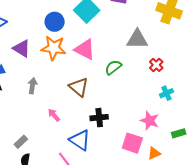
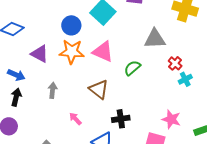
cyan cross: (166, 93) -> (185, 79), moved

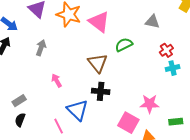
gray triangle: (155, 39) -> (152, 22), size x0.7
brown triangle: (99, 89) -> (98, 63), moved
pink star: (171, 119) -> (150, 104), turned -30

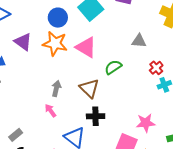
gray arrow: (41, 48) -> (56, 89), moved

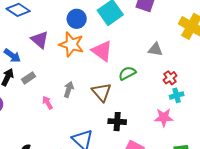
pink arrow: (50, 111) -> (48, 103), moved
black cross: (96, 116) -> (117, 122), moved
pink star: (146, 123) -> (164, 117), moved
gray rectangle: (16, 135) -> (29, 78), moved

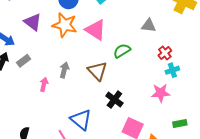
pink arrow: (48, 103) -> (44, 84), turned 48
black cross: (117, 122) -> (114, 100), turned 36

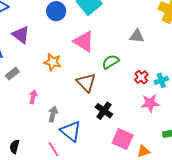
orange star: (65, 25) -> (53, 62), moved, size x0.7
red cross: (165, 53) -> (141, 77), moved
gray arrow: (64, 70) -> (53, 114), moved

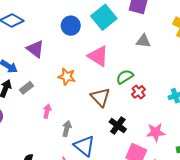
gray triangle: (137, 36) -> (143, 41), moved
red cross: (141, 77) -> (138, 92), moved
pink star: (150, 103) -> (156, 132), moved

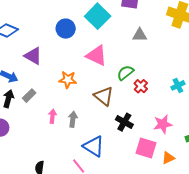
gray arrow: (67, 129) -> (73, 119), moved

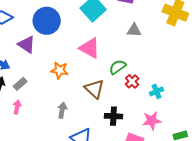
blue circle: (66, 29) -> (47, 21), moved, size x1.4
cyan cross: (178, 85) -> (157, 91), moved
pink arrow: (52, 116) -> (17, 107), moved
black cross: (124, 122) -> (113, 116), turned -30

